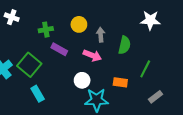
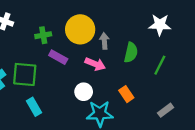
yellow circle: (79, 24) -> (80, 29), size x1.6
green square: (29, 65) -> (25, 74), turned -35
green line: (145, 69) -> (160, 65), moved
orange rectangle: (120, 82) -> (126, 94), turned 48

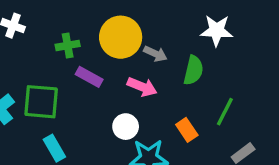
white star: (160, 25) -> (217, 31), moved
gray arrow: (104, 41) -> (155, 54), turned 119
green line: (160, 65) -> (225, 112), moved

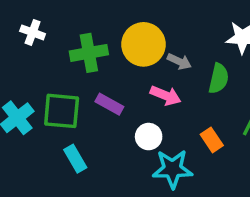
green cross: (68, 45) -> (89, 53), size x1.5
purple rectangle: (89, 77) -> (109, 104), moved

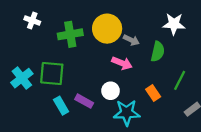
purple rectangle: (109, 104) -> (84, 101), moved

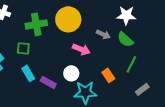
gray arrow: (131, 40) -> (103, 34), moved
green semicircle: (158, 52) -> (125, 39), moved, turned 120
green square: (52, 73) -> (23, 48), moved, size x0.6
cyan rectangle: (61, 106) -> (28, 73), moved

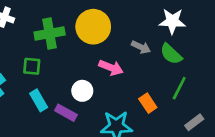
white circle: (71, 73) -> (82, 91), moved

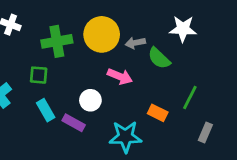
gray arrow: (141, 47) -> (135, 43), moved, turned 144
green semicircle: (171, 54) -> (159, 58), moved
orange rectangle: (148, 103) -> (158, 113), turned -30
gray rectangle: (194, 122) -> (205, 132), turned -30

